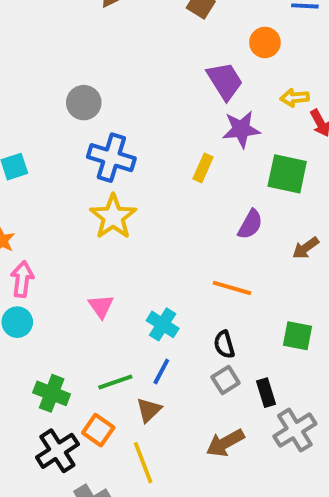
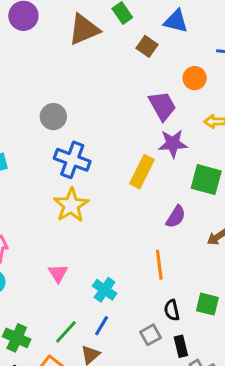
yellow rectangle: (203, 168) -> (142, 172), size x1.5
orange line: (232, 288) -> (159, 265), turned 64
black semicircle: (224, 344) -> (172, 310), moved
green line: (115, 382) -> (66, 332), turned -32

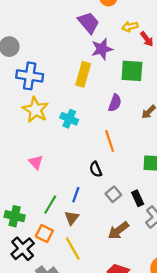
cyan cross: (105, 290) -> (69, 119), moved
black semicircle: (172, 310) -> (96, 169), moved

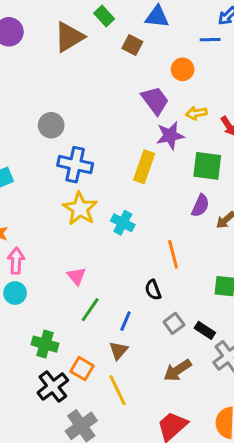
yellow arrow: (130, 27) -> (196, 113), moved
purple semicircle: (115, 103) -> (200, 206), moved
black rectangle: (138, 198) -> (205, 330), turned -35
green line: (50, 205) -> (90, 310), moved

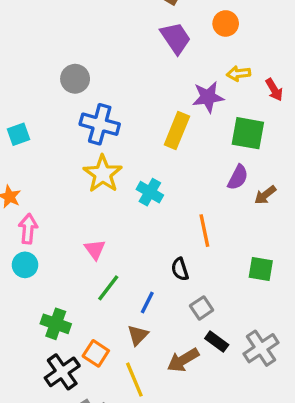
purple trapezoid: (155, 100) -> (176, 38), moved
black rectangle: (205, 330) -> (217, 342), moved
brown arrow: (177, 370) -> (183, 360), moved

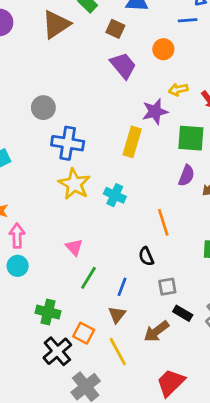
gray square: (202, 308) -> (167, 287), turned 30

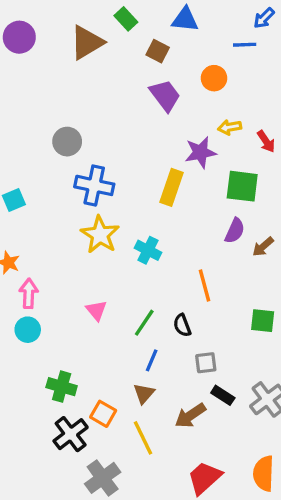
green line: (88, 278) -> (144, 323), moved

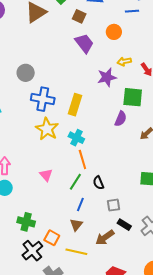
yellow rectangle: (172, 187) -> (75, 105), moved
purple semicircle: (235, 231) -> (121, 119), moved
orange line: (204, 285) -> (82, 159), moved
yellow line: (143, 438) -> (76, 252), turned -50

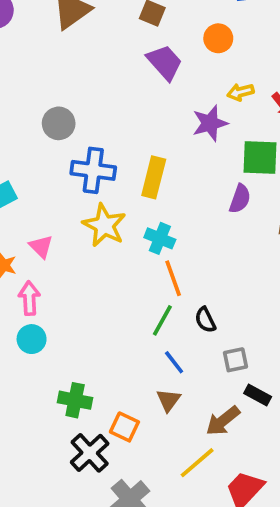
pink triangle: (46, 175) -> (41, 247), moved
blue line: (80, 205) -> (174, 362), turned -56
yellow line: (76, 252) -> (197, 463), moved, turned -50

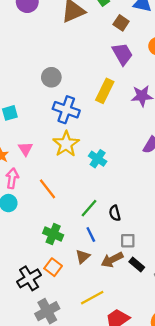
yellow rectangle: (154, 177) -> (105, 91), moved
orange line: (173, 278) -> (48, 189), moved, turned -30
green cross: (75, 400) -> (53, 234), moved
brown arrow: (223, 421) -> (112, 260), moved

